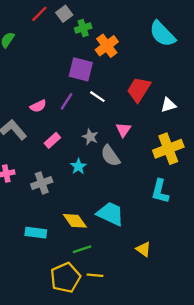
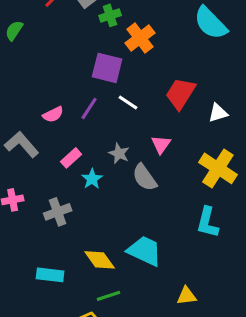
yellow cross: (168, 149) -> (218, 168), turned -36
cyan star: (78, 166) -> (92, 179), moved
yellow triangle: (143, 249) -> (186, 296), turned -42

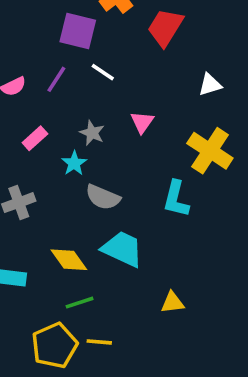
red trapezoid: (181, 93) -> (165, 27), moved
gray semicircle: (145, 177) -> (103, 197), moved, turned -32
cyan star: (92, 179) -> (74, 163), moved
cyan L-shape: (207, 222) -> (176, 199), moved

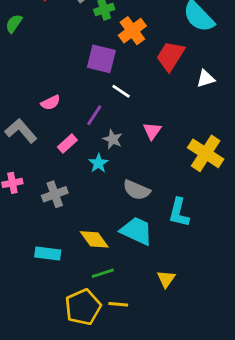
purple line: (56, 79) -> (94, 115), moved
white triangle: (210, 85) -> (206, 79), moved
gray semicircle: (103, 197) -> (137, 190), moved
cyan L-shape: (176, 199) -> (179, 213), moved
yellow triangle: (172, 303) -> (166, 279), moved, turned -48

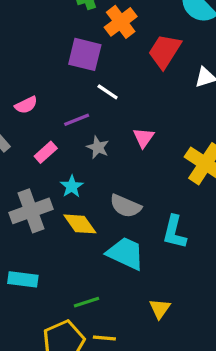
purple line: (94, 115) -> (77, 120), turned 35
cyan star: (99, 163) -> (72, 186), moved
gray cross: (55, 194) -> (31, 211), size x1.4
yellow diamond: (94, 239) -> (80, 224), moved

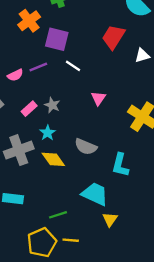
orange cross: (121, 22) -> (29, 21), moved
purple line: (77, 120) -> (38, 67), moved
gray star: (98, 147) -> (52, 105), moved
cyan trapezoid: (126, 253) -> (95, 194), moved

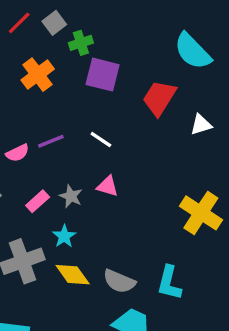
purple square: (57, 39) -> (103, 75), moved
pink triangle: (98, 98) -> (108, 186), moved, turned -49
gray semicircle: (86, 147) -> (119, 281), moved

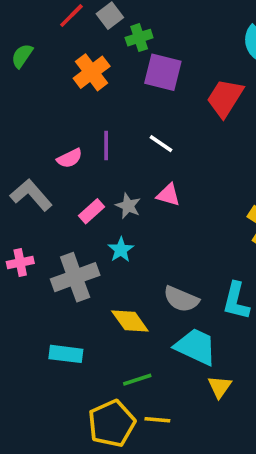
purple line: (51, 141) -> (106, 145), turned -68
yellow diamond: (73, 275) -> (130, 321), moved

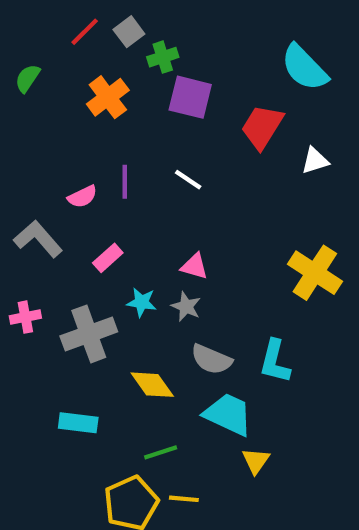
pink triangle: (168, 195) -> (194, 266), moved
gray star: (128, 206) -> (186, 306), moved
cyan star: (121, 250) -> (142, 302), turned -30

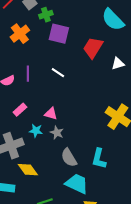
pink triangle: (194, 266) -> (51, 114), moved
gray semicircle: (211, 359) -> (69, 158), turned 36
yellow diamond: (152, 385) -> (28, 170), moved

